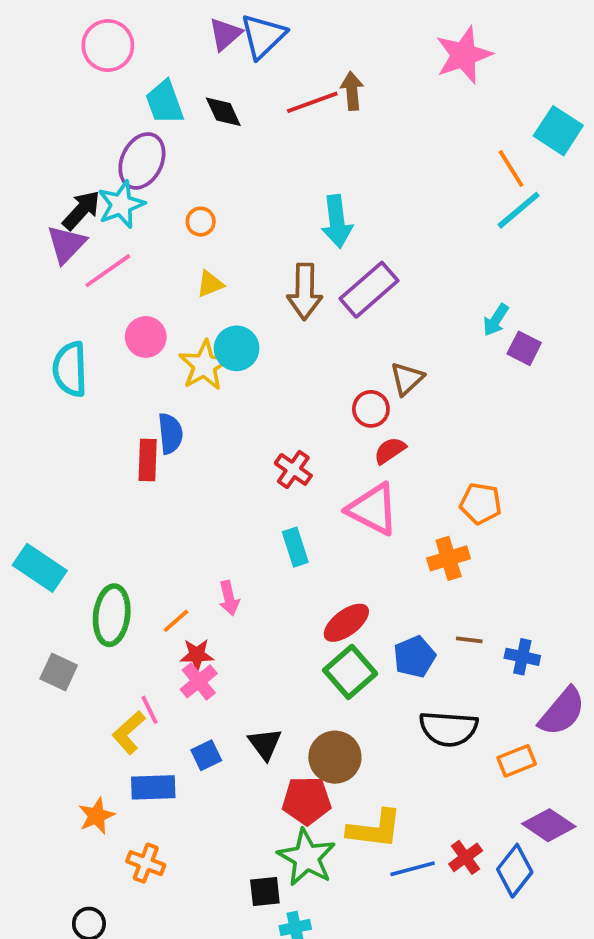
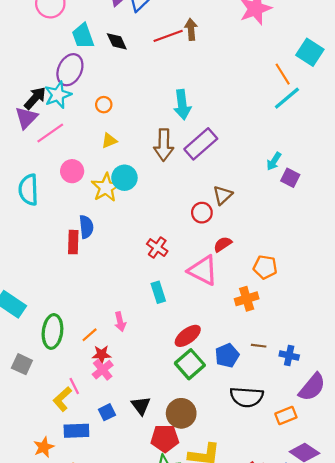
red semicircle: (390, 451) -> (223, 244), moved

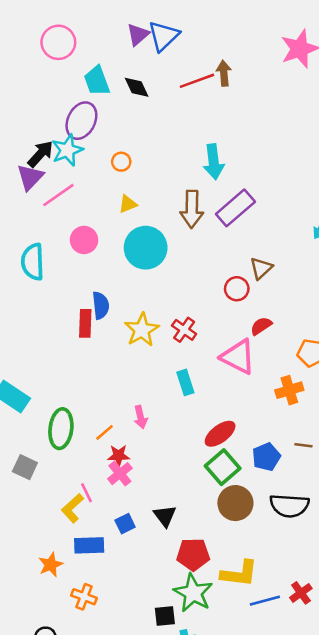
cyan circle: (124, 178) -> (146, 248), size x1.4
yellow star: (106, 188) -> (142, 330), moved
brown circle: (181, 413) -> (235, 503), moved

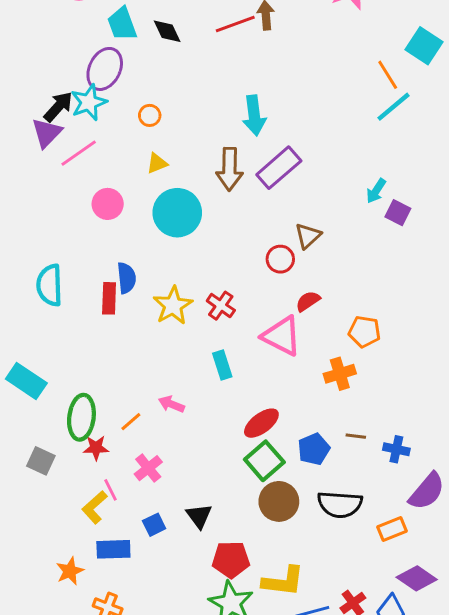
cyan semicircle: (33, 262) -> (50, 285), moved
pink arrow: (140, 417) -> (171, 404), turned 125
red star: (119, 456) -> (96, 448), moved

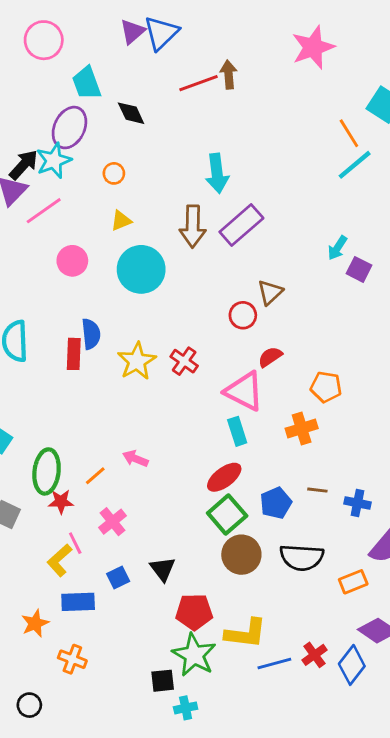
black diamond: (167, 31) -> (131, 113), moved
cyan rectangle: (222, 365) -> (237, 431), moved

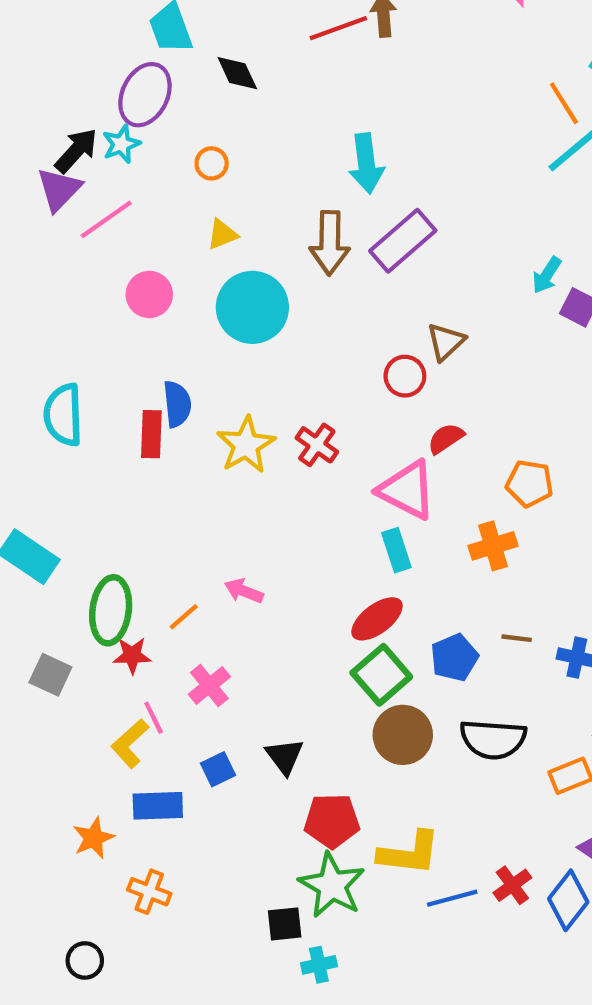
cyan star: (54, 161) -> (121, 144), size x0.7

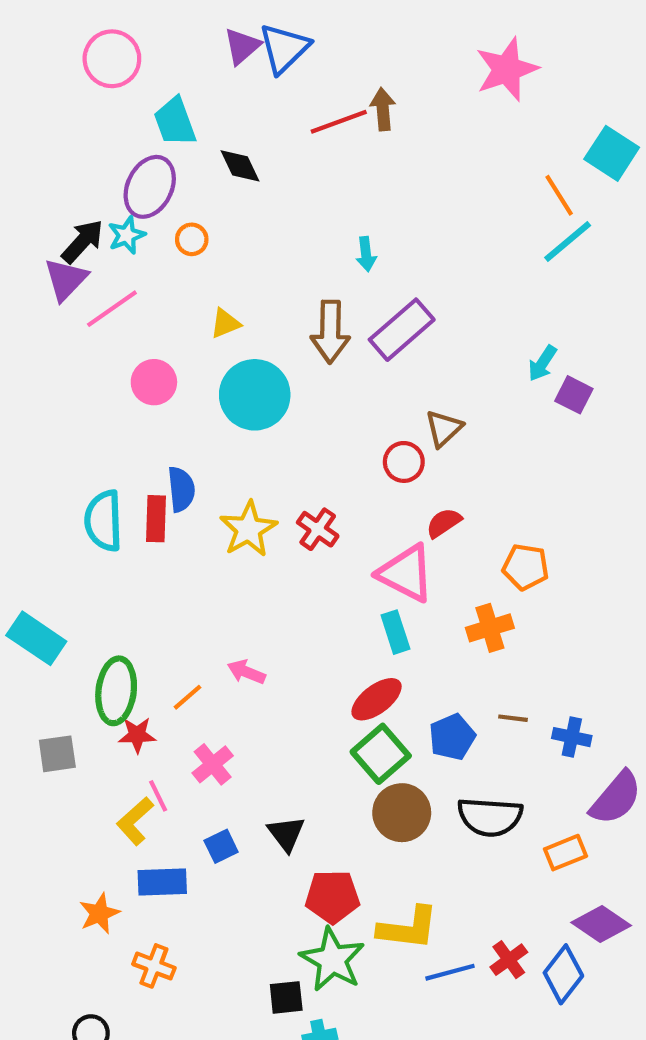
orange circle: (212, 163) -> (192, 239), moved
cyan arrow: (366, 163) -> (366, 254), size x0.6
cyan semicircle: (63, 415) -> (104, 521), moved
gray square: (50, 675) -> (57, 754), turned -33

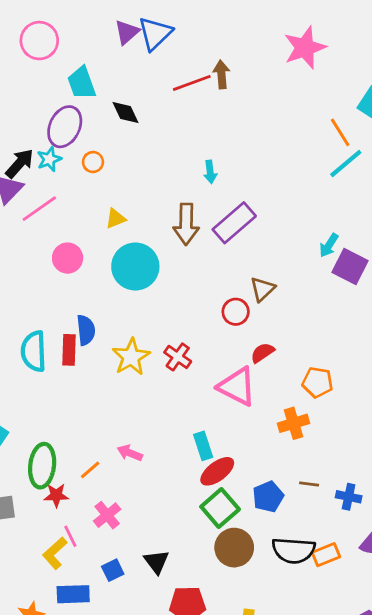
purple square: (574, 395) -> (350, 267), size x1.4
cyan rectangle: (395, 632) -> (203, 446), moved
orange rectangle: (565, 853) -> (326, 555), moved

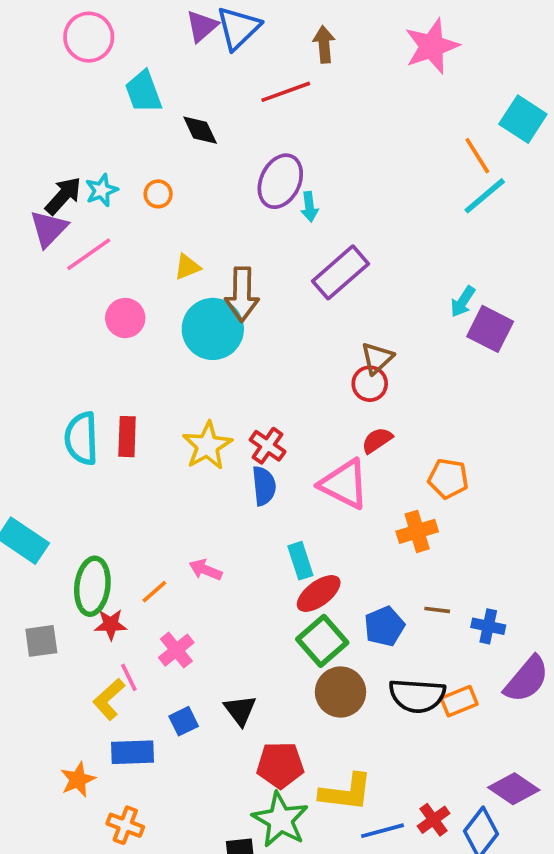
brown arrow: (221, 74) -> (324, 44), moved
purple ellipse: (65, 127) -> (280, 181), moved
brown arrow: (186, 224) -> (242, 294), moved
red circle: (236, 312) -> (370, 384), moved
blue semicircle: (86, 330) -> (264, 486), moved

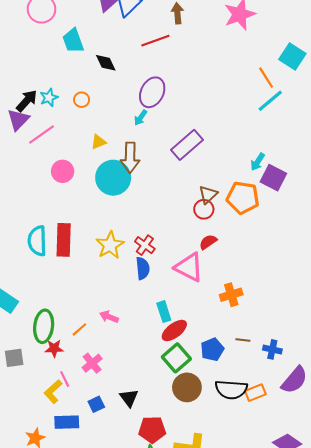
cyan arrow: (309, 207) -> (141, 118), moved, turned 42
red rectangle: (127, 437) -> (64, 240), size x1.4
orange pentagon: (448, 479) -> (243, 198), moved, size x1.4

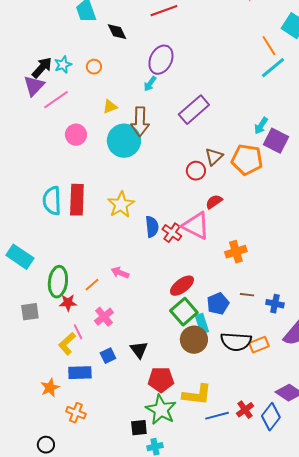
red circle: (204, 209) -> (196, 171), moved
red cross: (145, 245) -> (172, 233), moved
cyan rectangle: (164, 312) -> (202, 324), moved

